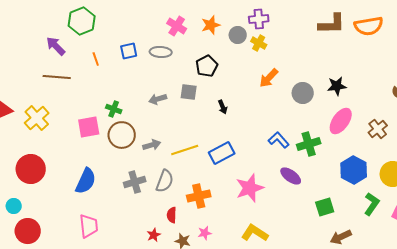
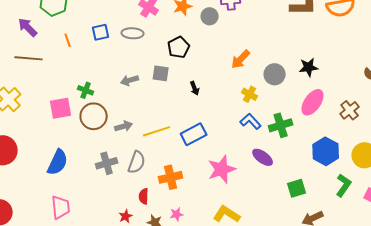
yellow cross: (259, 43) -> (250, 94), moved

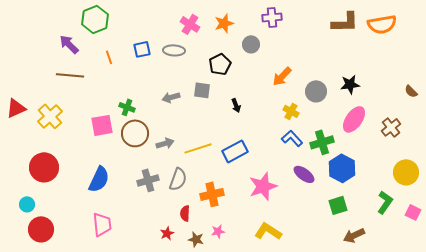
gray circle: (210, 16) -> (251, 44), moved
blue hexagon: (326, 151) -> (342, 168), moved

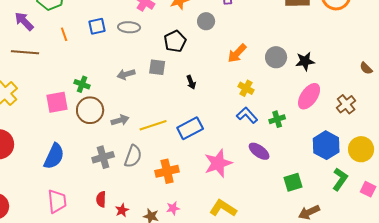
gray circle: (316, 91) -> (276, 57), moved
green cross: (322, 142) -> (277, 119), size x0.7
blue hexagon: (342, 168) -> (326, 145), moved
red semicircle: (185, 213) -> (101, 199), moved

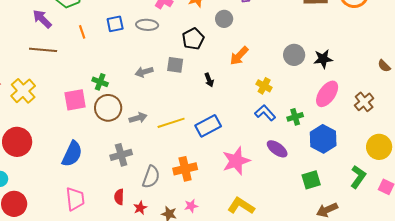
orange arrow: (237, 53) -> (239, 56), moved
blue hexagon: (326, 145) -> (323, 139), moved
gray semicircle: (133, 156) -> (151, 177), moved

